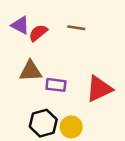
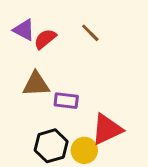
brown line: (76, 28) -> (90, 33), turned 36
red triangle: (99, 89) -> (107, 129), moved

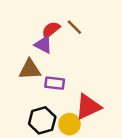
purple triangle: (24, 30) -> (43, 45), moved
red semicircle: (45, 39) -> (51, 30), moved

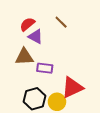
red semicircle: (51, 30) -> (27, 24), moved

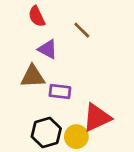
red semicircle: (27, 24) -> (37, 16), moved, turned -77

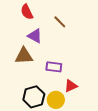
purple rectangle: (60, 92) -> (54, 67), moved
red triangle: (97, 117) -> (71, 86), size x0.6

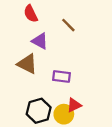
brown triangle: (24, 56) -> (27, 64), turned 30
red triangle: (71, 86) -> (74, 105), moved

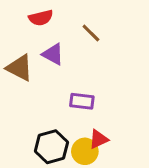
red semicircle: (31, 14) -> (41, 18), turned -78
brown triangle: (27, 64) -> (20, 68), moved

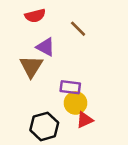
brown triangle: (20, 68) -> (31, 66), moved, turned 35
yellow circle: (85, 151) -> (76, 103), moved

